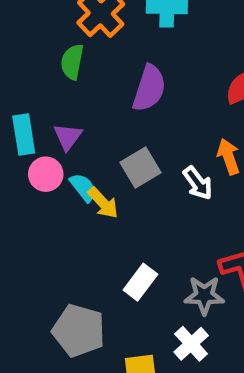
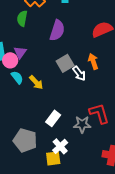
gray square: (140, 168) -> (65, 63), moved
pink circle: (46, 174) -> (10, 60), moved
cyan semicircle: (83, 187) -> (17, 77), moved
white cross: (191, 344) -> (60, 146), moved

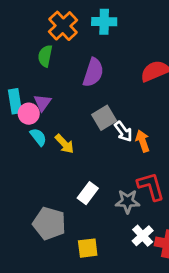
orange arrow: (93, 61) -> (143, 141), moved
white cross: (60, 146) -> (143, 236), moved

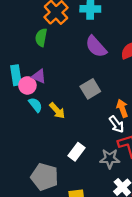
purple semicircle: (93, 72) -> (96, 47), moved, turned 120
purple triangle: (42, 103) -> (39, 76), turned -42
white arrow: (123, 131) -> (117, 124), moved

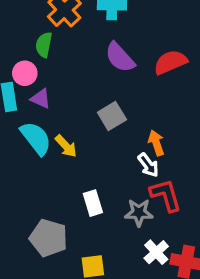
pink circle: (27, 85) -> (25, 73), moved
cyan semicircle: (35, 105) -> (36, 138), size x1.6
white rectangle: (77, 152) -> (93, 203), turned -54

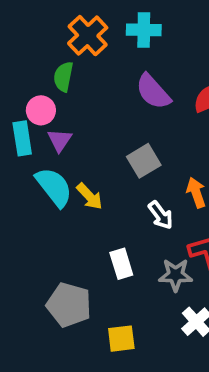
purple triangle: (41, 99) -> (60, 140), turned 40
white arrow: (148, 165) -> (161, 215), moved

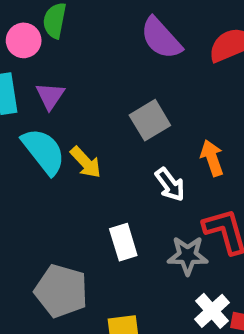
pink circle: (41, 110) -> (24, 40), moved

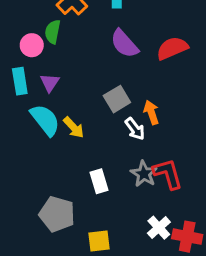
orange arrow: (212, 158) -> (151, 112), moved
white arrow: (170, 185) -> (135, 129), moved
gray star: (188, 255) -> (144, 174), moved, turned 30

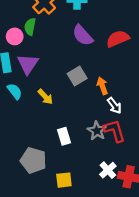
purple triangle: (50, 83) -> (28, 64), size x1.5
cyan semicircle: (45, 120) -> (15, 91), moved, size x0.7
white arrow: (135, 129) -> (114, 106), moved

